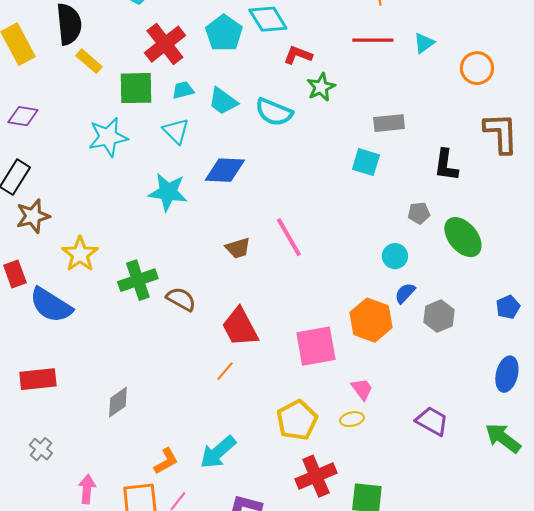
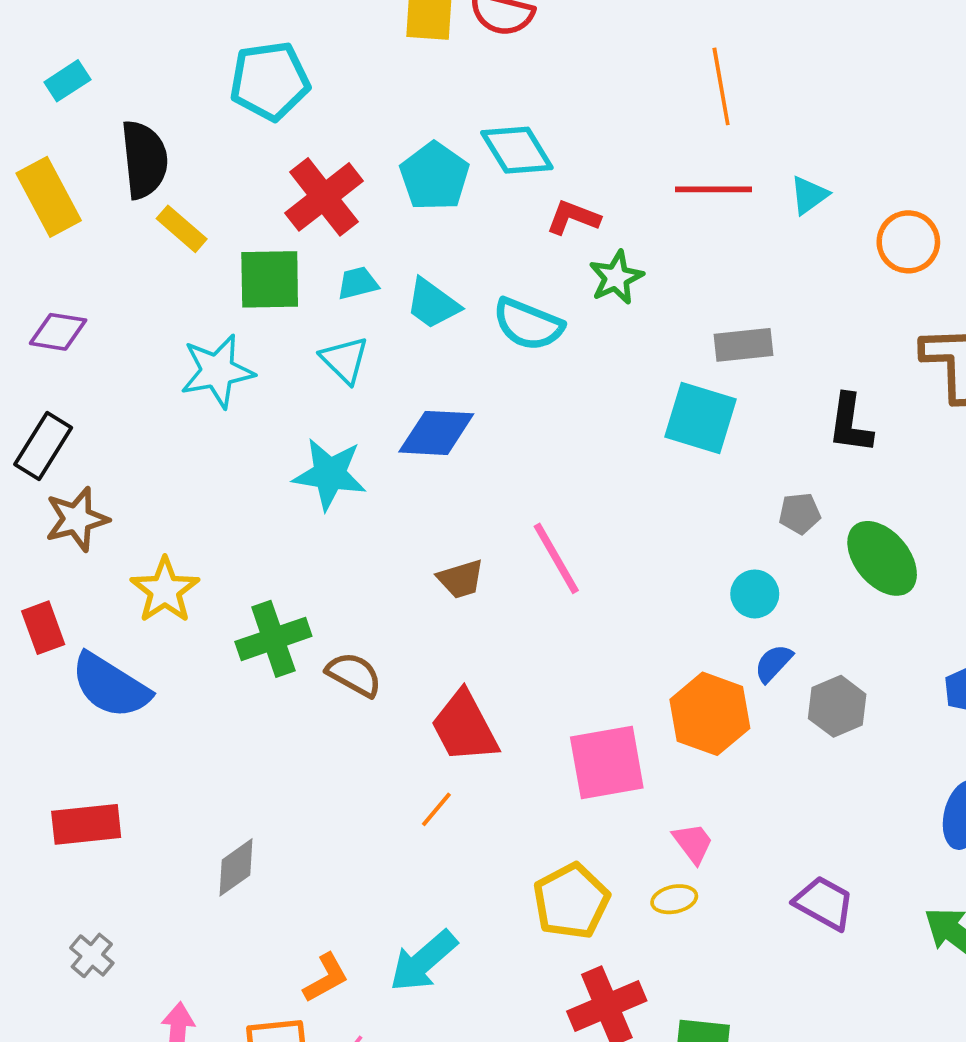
cyan square: (366, 162) -> (700, 418), size x1.4

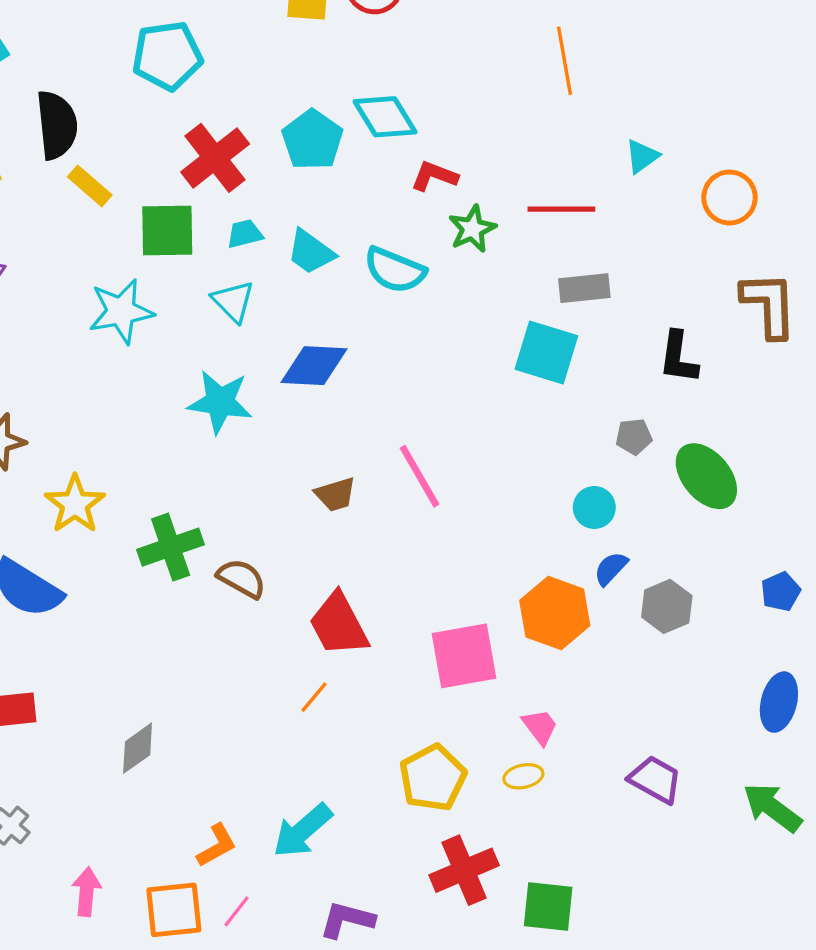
red line: (714, 189) -> (561, 209), moved

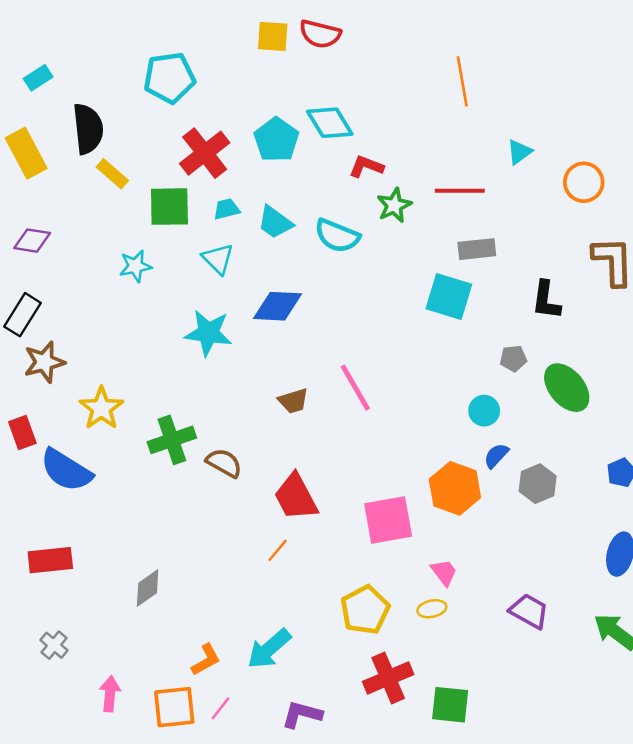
cyan star: (121, 311) -> (135, 266), size x0.7

